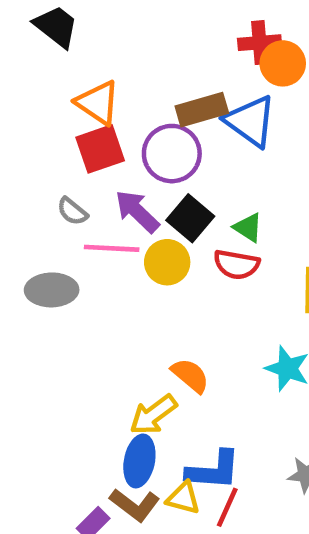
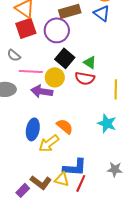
blue triangle: (250, 121) -> (102, 13), moved, size x0.7
purple arrow: (137, 211) -> (42, 91), moved, turned -35
blue ellipse: (139, 461) -> (33, 129), moved

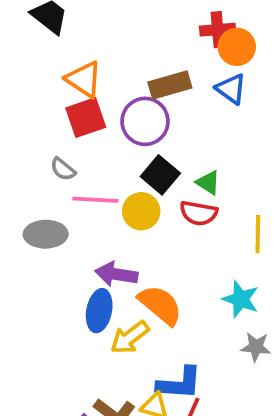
purple arrow: (42, 91) -> (116, 274), moved
orange semicircle: (65, 126) -> (160, 305), size x1.4
gray star: (115, 169) -> (256, 347), moved

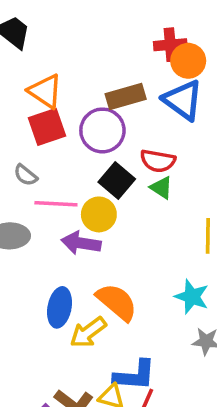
blue triangle: (231, 89) -> (183, 100), size x1.4
red semicircle: (199, 213) -> (158, 161), moved
purple arrow: (116, 274) -> (81, 243), moved

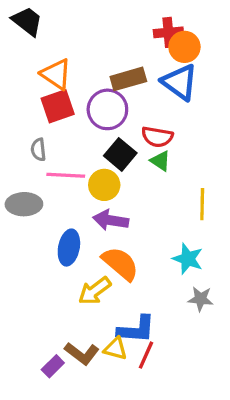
gray semicircle: (26, 175) -> (38, 150), turned 45
purple arrow: (81, 243) -> (111, 220), moved
blue ellipse: (60, 307) -> (69, 248), moved

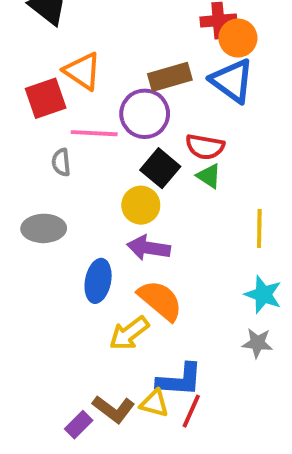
red square: (58, 106) -> (46, 98), moved
pink line: (66, 175) -> (94, 133), moved
cyan star: (188, 259) -> (263, 294), moved

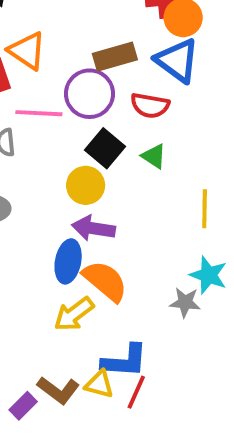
red semicircle: (205, 147) -> (150, 105), moved
blue ellipse: (98, 281) -> (68, 261), moved
gray star: (257, 343) -> (185, 302), moved

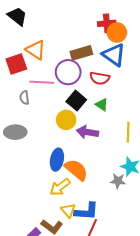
purple arrow: (93, 228) -> (87, 132), moved
yellow triangle: (99, 384) -> (68, 210), moved, turned 35

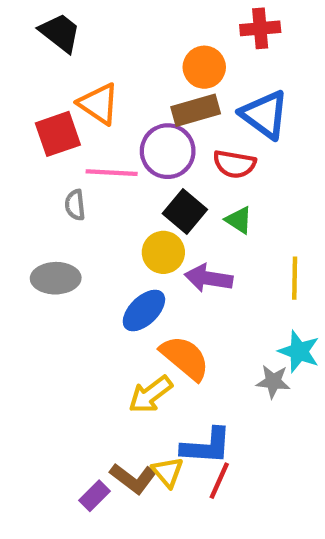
red cross: (107, 23) -> (260, 28), moved
orange circle: (117, 33) -> (204, 67), moved
blue ellipse: (57, 160) -> (144, 310), moved, turned 35
yellow triangle: (68, 210) -> (168, 472), moved

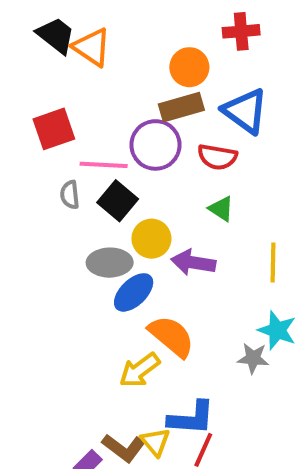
orange triangle: (99, 104) -> (92, 47), moved
black square: (185, 211) -> (118, 201), moved
gray ellipse: (56, 278) -> (110, 263), moved

